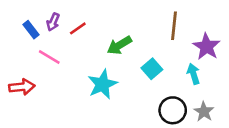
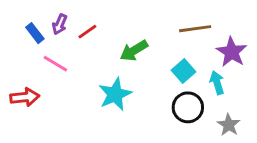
brown line: (174, 26) -> (195, 29), turned 76
cyan square: (152, 69) -> (184, 71), moved
black circle: (173, 110) -> (188, 107), moved

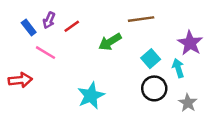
brown line: (195, 29) -> (141, 19), moved
cyan star: (115, 94) -> (91, 96), moved

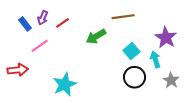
pink line: (45, 53) -> (40, 46), turned -66
cyan star: (91, 96) -> (65, 84), moved
gray star: (188, 103) -> (171, 80), moved

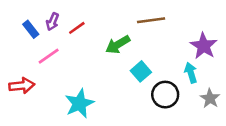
cyan square: (131, 51) -> (141, 71), moved

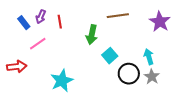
red line: (77, 28) -> (60, 22), turned -64
green arrow: (118, 45) -> (92, 35), turned -48
purple star: (204, 46) -> (160, 22), moved
gray star: (210, 98) -> (152, 77), moved

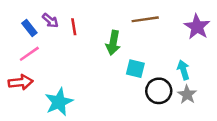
purple arrow: (41, 17) -> (50, 21), turned -72
pink line: (38, 44) -> (29, 54), moved
cyan square: (110, 56) -> (135, 69), turned -35
cyan star: (62, 81) -> (59, 102), moved

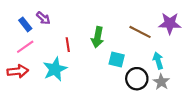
brown line: (145, 19) -> (140, 32), moved, turned 35
red line: (74, 27) -> (68, 45), moved
purple star: (197, 27) -> (170, 23), turned -30
cyan star: (59, 102) -> (55, 69), moved

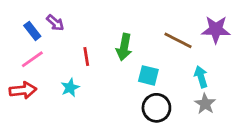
cyan star: (55, 69) -> (70, 88), size x0.6
black circle: (137, 79) -> (156, 108), moved

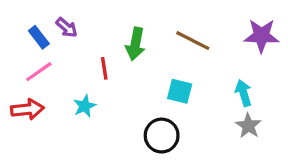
brown line: (178, 40) -> (193, 41), moved
green arrow: (124, 47) -> (135, 44), moved
black circle: (156, 108) -> (162, 136), moved

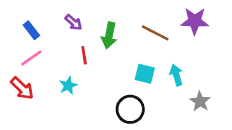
purple arrow: (67, 27) -> (74, 22), moved
purple star: (261, 36) -> (195, 21), moved
cyan arrow: (243, 93) -> (176, 75), moved
red arrow: (27, 109) -> (22, 88), turned 50

